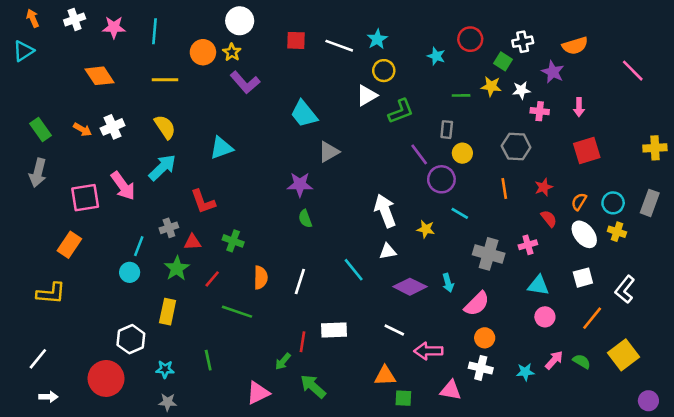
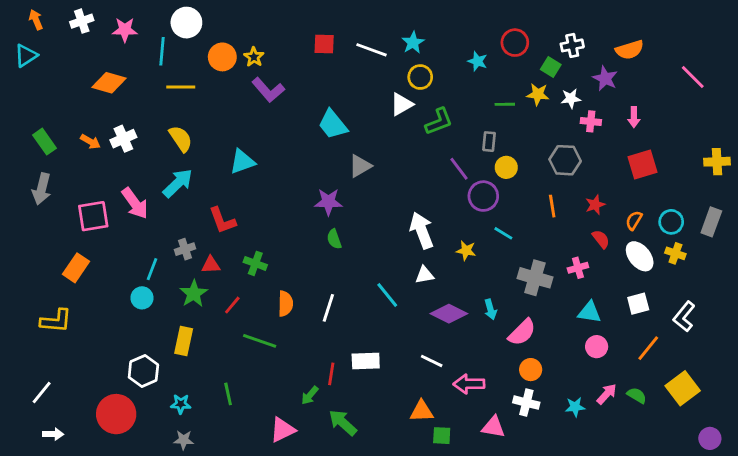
white circle: (240, 21) -> (186, 23), moved
cyan line: (154, 31) -> (162, 51), moved
orange diamond: (99, 76) -> (109, 83), turned -40

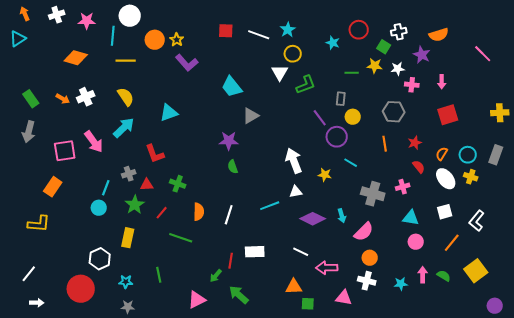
white triangle: (402, 104) -> (280, 73), turned -30
cyan line: (387, 295) -> (270, 206), turned -72
pink arrow: (607, 394) -> (423, 275), turned -42

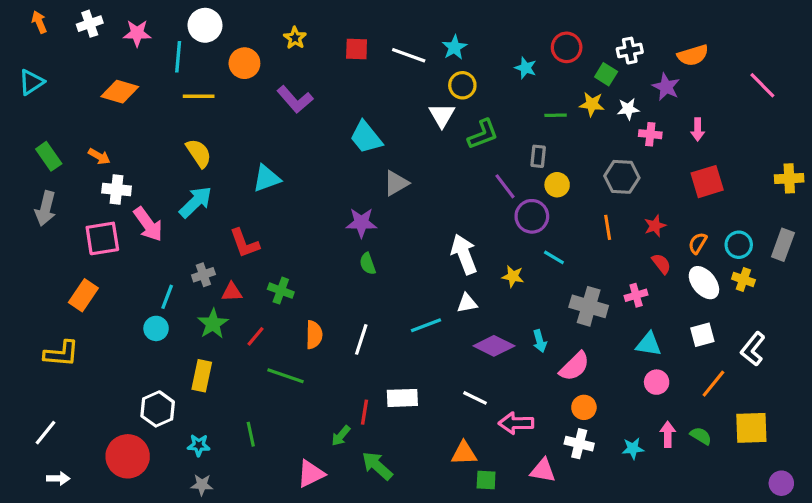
cyan triangle: (18, 39) -> (31, 82), moved
yellow star: (177, 40) -> (295, 38), moved
white cross: (86, 97) -> (117, 189), moved, turned 30
yellow square: (476, 271) -> (751, 428), turned 35

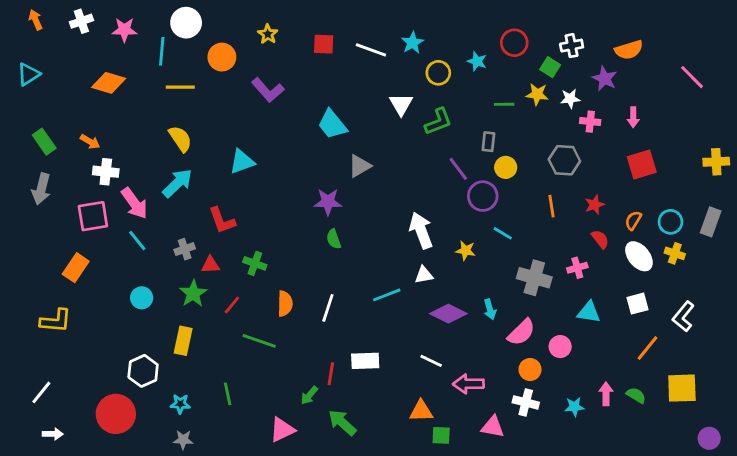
yellow circle: (462, 85) -> (438, 73), moved
cyan line: (167, 297) -> (137, 240), moved, turned -60
pink circle: (657, 382) -> (560, 347), moved

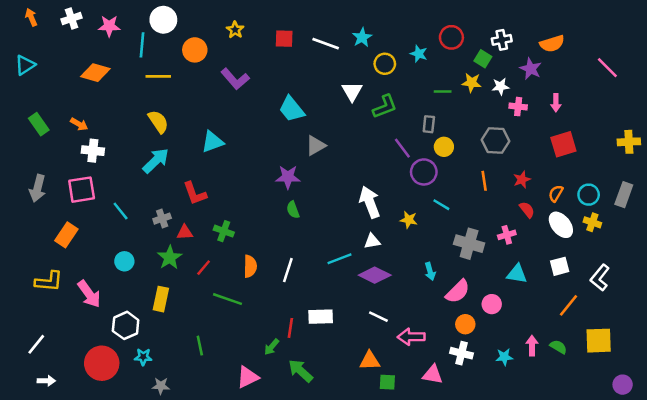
gray arrow: (41, 189) -> (38, 188), moved
pink arrow: (134, 203) -> (89, 294), moved
purple diamond: (448, 314) -> (375, 275), moved
cyan star: (180, 404) -> (143, 357), moved

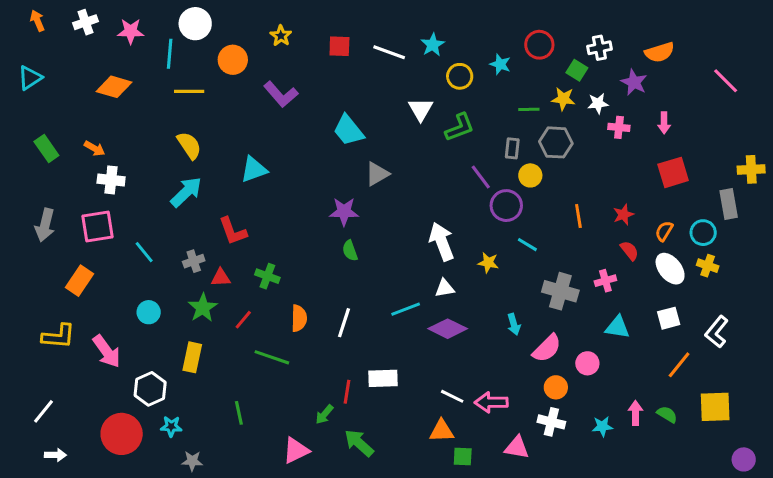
gray hexagon: (495, 141) -> (556, 142), moved
gray rectangle: (624, 195) -> (729, 204), moved, turned -30
white line: (378, 317) -> (452, 396), moved

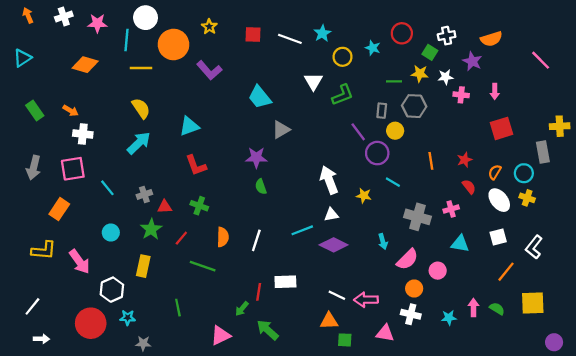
orange circle: (233, 60) -> (173, 44), size x1.4
red L-shape: (233, 231) -> (196, 165), moved

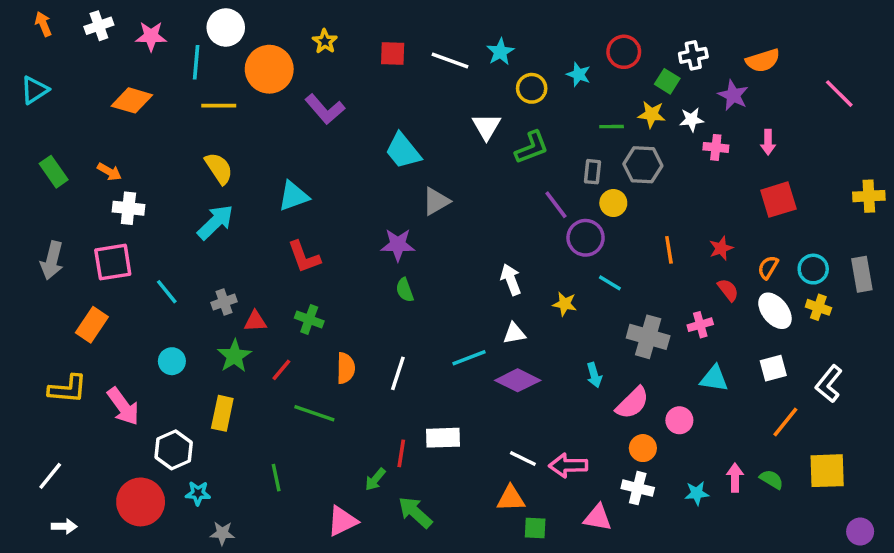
gray rectangle: (543, 152) -> (862, 274), moved
white arrow: (329, 180) -> (511, 279), size x0.7

